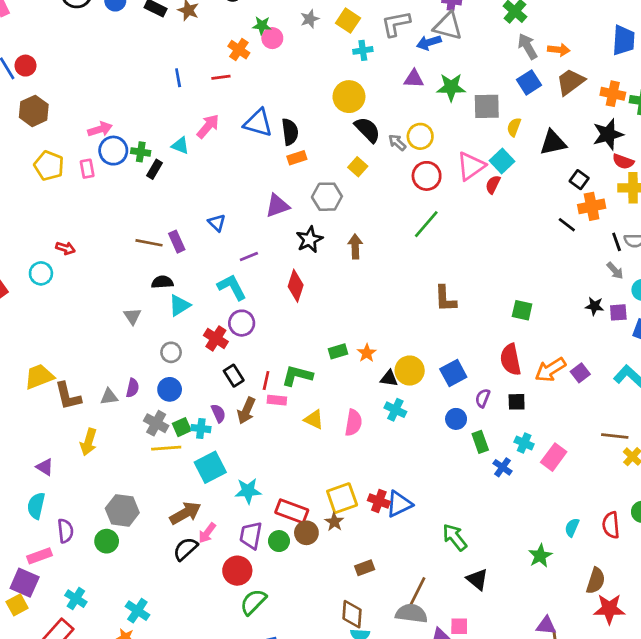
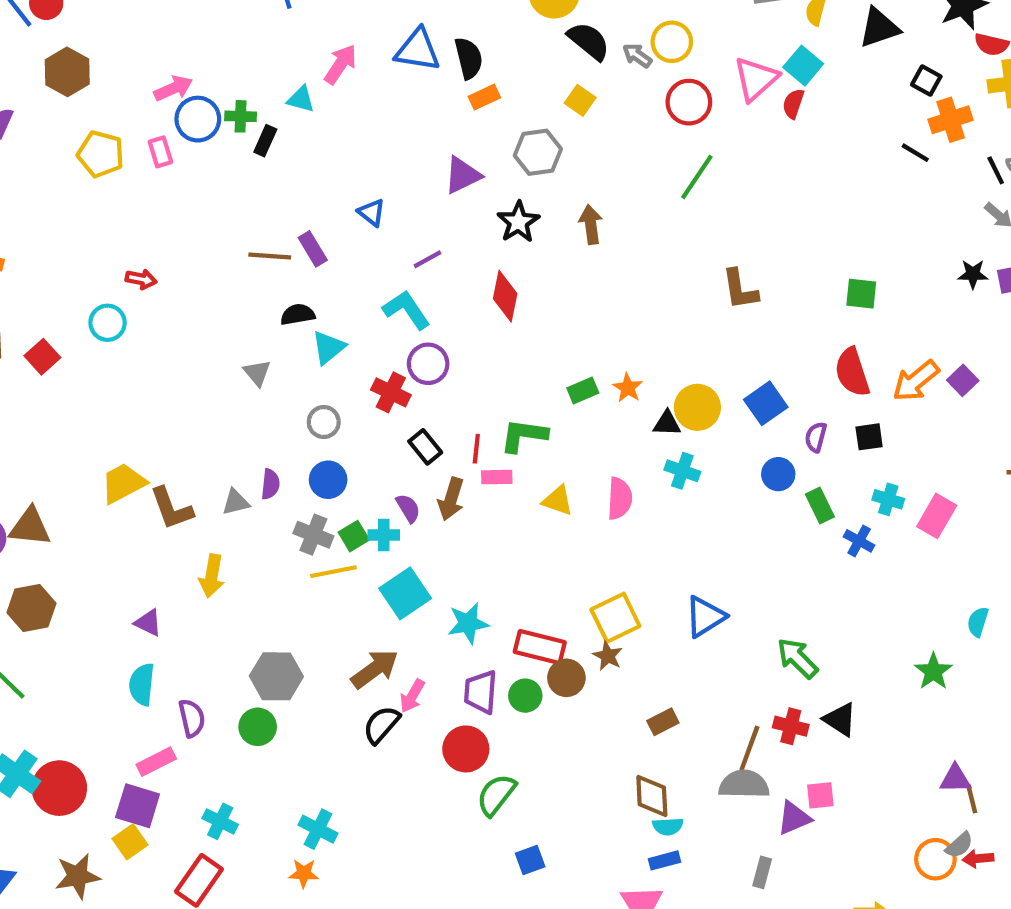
red cross: (379, 501) -> (791, 726), moved

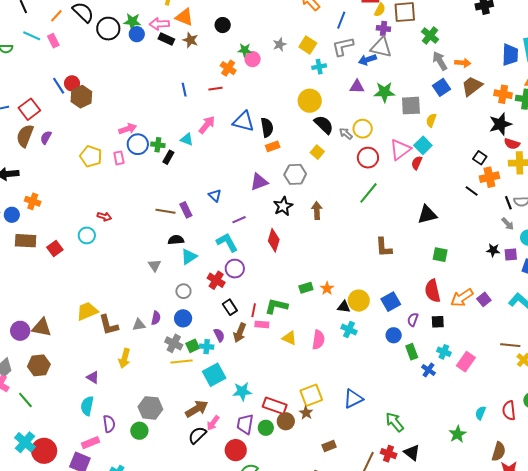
black triangle: (879, 28) -> (427, 215), moved
brown hexagon: (67, 72) -> (81, 97), moved

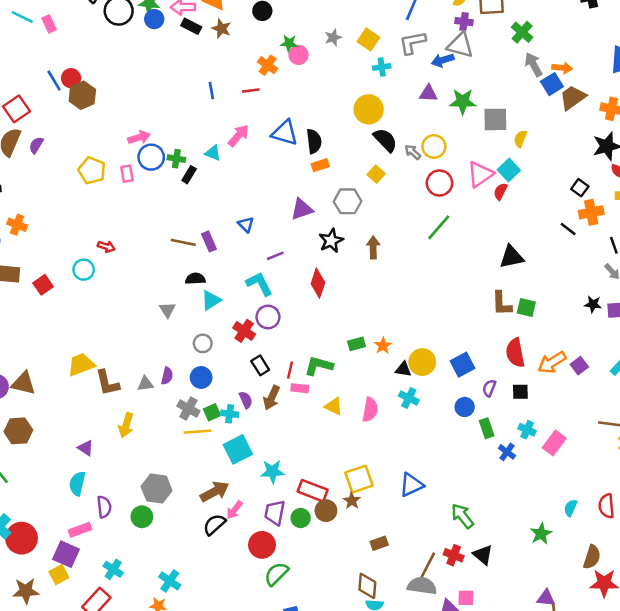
blue square: (441, 87) -> (552, 84), moved
brown L-shape: (384, 247) -> (502, 304), moved

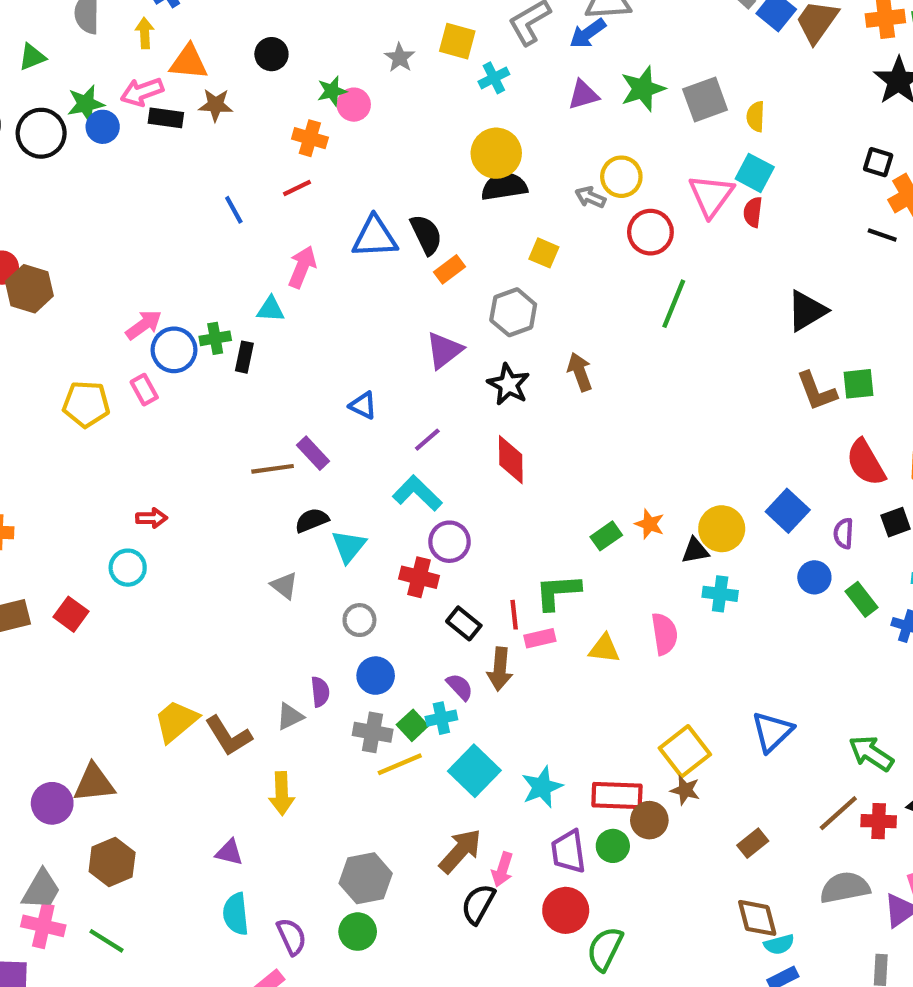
black semicircle: (385, 140) -> (504, 186), moved, turned -36
brown line: (428, 565) -> (838, 813), moved, turned 40

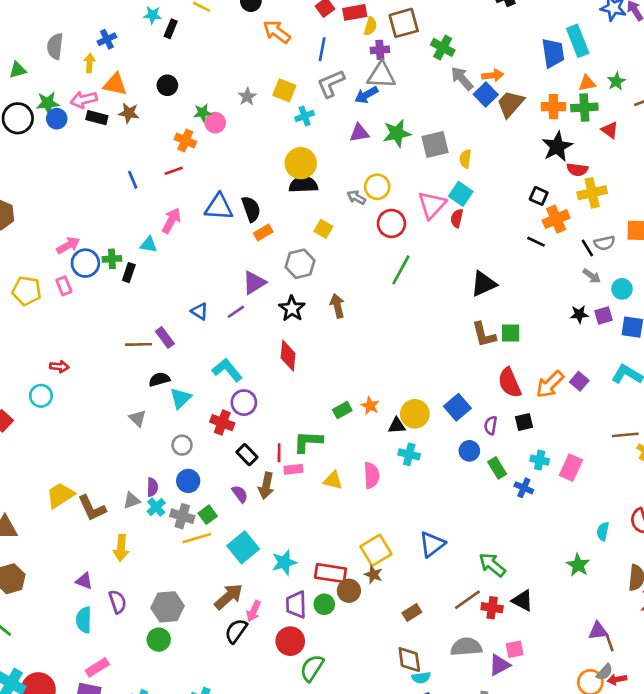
purple line: (427, 440) -> (236, 312), moved
cyan cross: (441, 718) -> (156, 507), moved, turned -36
purple semicircle: (292, 937) -> (118, 602), moved

